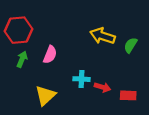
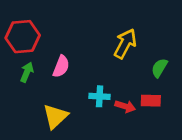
yellow arrow: (103, 36) -> (125, 44), turned 100
green semicircle: (131, 45) -> (159, 68), moved
red rectangle: (128, 95) -> (151, 101), moved

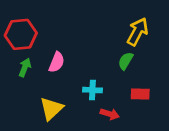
yellow arrow: (125, 44) -> (138, 32), moved
green semicircle: (159, 68) -> (126, 61), moved
red arrow: (125, 106) -> (110, 114), moved

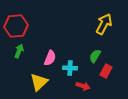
green semicircle: (126, 61) -> (95, 56), moved
pink semicircle: (57, 62) -> (50, 58), moved
red rectangle: (140, 94) -> (106, 71), turned -64

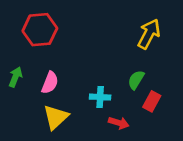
red hexagon: (16, 26) -> (40, 30), moved
green arrow: (19, 51) -> (15, 77), moved
pink semicircle: (50, 58) -> (50, 83), moved

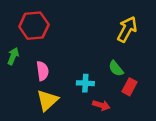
green arrow: (15, 77) -> (13, 56), moved
green semicircle: (136, 80) -> (116, 68), turned -70
pink semicircle: (50, 83) -> (42, 71), turned -30

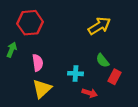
yellow arrow: (127, 29) -> (99, 26), moved, turned 30

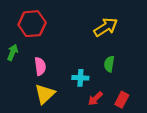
green semicircle: (103, 61) -> (109, 64), turned 48
red rectangle: (114, 77) -> (122, 100), moved
red arrow: (90, 93) -> (95, 99), turned 120

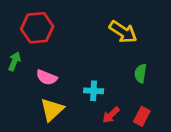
yellow arrow: (106, 27) -> (123, 32), turned 65
green semicircle: (109, 64) -> (140, 73), moved
pink semicircle: (40, 66) -> (47, 77), turned 120

